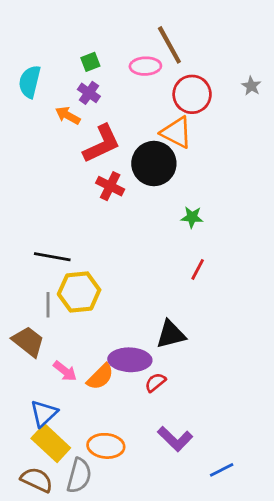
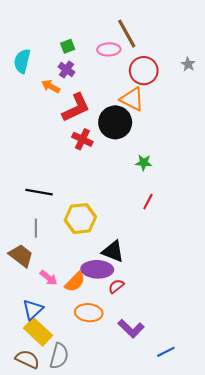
yellow hexagon: (79, 292) -> (80, 219), moved
black triangle: (171, 334) -> (113, 251), moved, turned 35
orange ellipse: (106, 446) -> (89, 313), moved

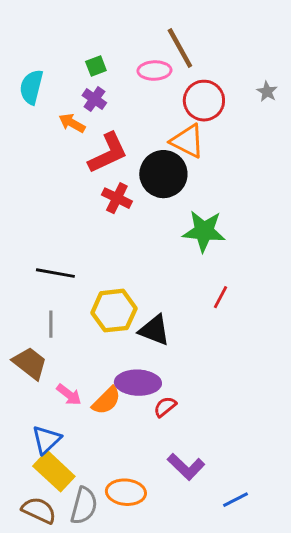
green star: (144, 163) -> (204, 231), size x1.8
red line: (148, 202) -> (220, 297), moved
black triangle: (113, 251) -> (154, 330), moved
orange ellipse: (89, 313) -> (126, 492), moved

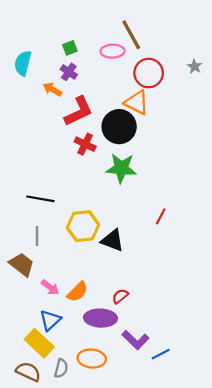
green star: (204, 231) -> (121, 168), moved
purple ellipse: (138, 383) -> (100, 318), moved
blue triangle: (46, 440) -> (50, 320), moved
blue line: (235, 500) -> (161, 354), moved
gray semicircle: (84, 506) -> (61, 368), size x0.7

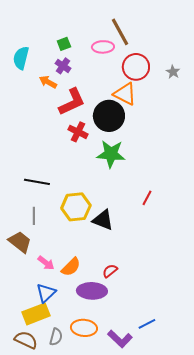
gray star: (195, 66) -> (173, 72), moved
purple L-shape: (136, 340) -> (120, 339), moved
yellow rectangle: (39, 343) -> (36, 314), turned -64

